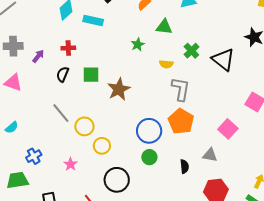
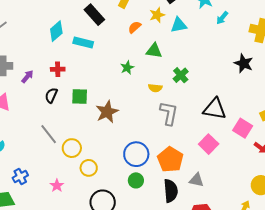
black triangle: (223, 60) -> (215, 109), moved, turned -30
orange pentagon: (181, 121) -> (170, 159), moved
pink square: (228, 129) -> (209, 144), moved
black semicircle: (184, 166) -> (171, 191), size x1.6

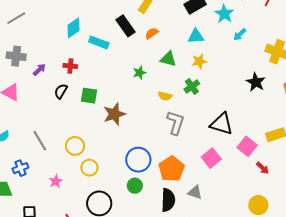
black rectangle: (94, 15) -> (126, 26), moved
yellow star: (157, 15) -> (199, 61), moved
gray line: (49, 134) -> (40, 141), moved

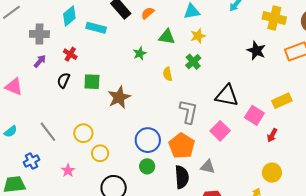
gray cross: (16, 56) -> (39, 34), moved
red cross: (70, 66) -> (70, 54), turned 32
yellow semicircle: (165, 96) -> (168, 74), turned 72
gray L-shape: (176, 123) -> (188, 112), moved
red arrow: (263, 168) -> (272, 135), turned 80

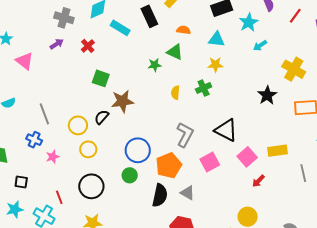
orange semicircle: (148, 13) -> (184, 30), moved, turned 32
green triangle: (167, 37) -> (175, 52), moved
black semicircle: (63, 80) -> (102, 117), moved
blue cross: (31, 161) -> (34, 140), moved, turned 35

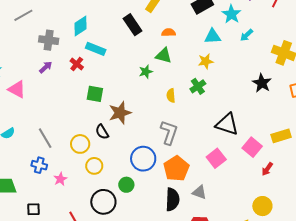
cyan rectangle: (120, 28) -> (96, 49), moved
cyan triangle: (216, 39) -> (213, 36), moved
black semicircle: (102, 117) -> (102, 132), turned -63
gray L-shape: (185, 135) -> (169, 133), moved
green circle: (130, 175) -> (126, 185), moved

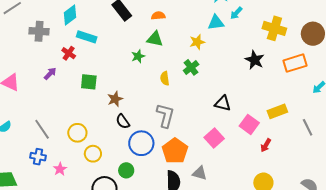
cyan triangle: (213, 36) -> (216, 23), moved
purple arrow: (46, 67) -> (50, 74), moved
brown star: (120, 113) -> (115, 99), size x0.7
black triangle: (227, 124) -> (223, 103), size x0.7
black semicircle: (102, 132) -> (123, 121), moved

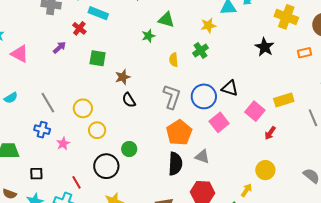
orange rectangle: (295, 63) -> (305, 53), size x0.6
blue circle: (141, 143) -> (204, 96), moved

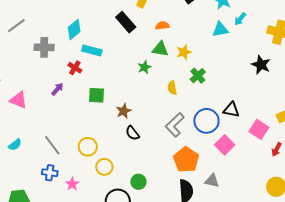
yellow star: (208, 25) -> (184, 52), moved
gray L-shape: (172, 97) -> (175, 125), turned -145

